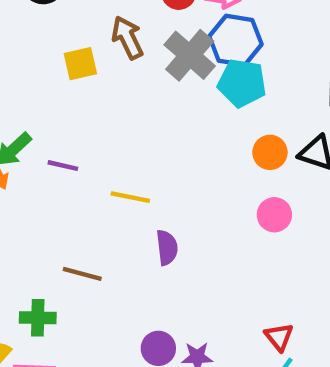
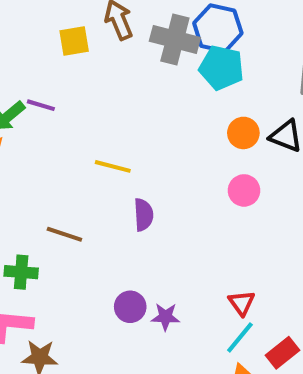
gray cross: (190, 55) -> (175, 39), turned -30
purple line: (63, 166) -> (41, 105), moved

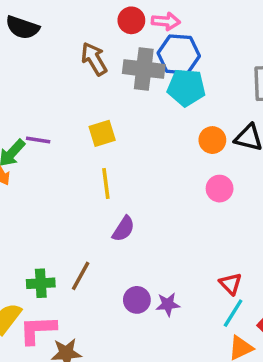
yellow square: (74, 41) -> (102, 133), moved
yellow line: (113, 166) -> (106, 183), turned 76
purple semicircle: (144, 215) -> (123, 229), moved, turned 44
brown line: (64, 234) -> (81, 276), moved, turned -72

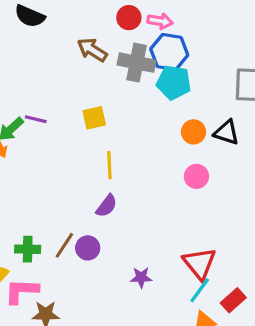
brown arrow: (94, 59) -> (92, 50), turned -32
yellow line: (106, 183) -> (109, 165), moved
red triangle: (231, 284) -> (199, 263), size x1.6
purple circle: (137, 300) -> (88, 248), moved

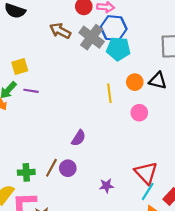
gray cross: (137, 63) -> (92, 37), turned 30
yellow square: (94, 118) -> (20, 66), moved
purple line: (36, 119) -> (31, 91), moved
yellow line: (109, 165) -> (109, 93), moved

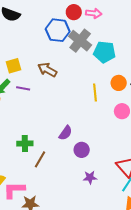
blue hexagon: (114, 28) -> (58, 30), moved
brown arrow: (60, 31) -> (47, 70), moved
purple circle: (68, 168) -> (82, 150), moved
green cross: (26, 172) -> (25, 143), moved

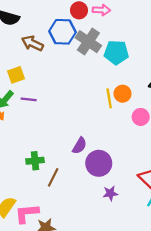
brown arrow: (47, 70) -> (32, 43), moved
orange circle: (119, 83) -> (123, 94), moved
purple circle: (82, 150) -> (99, 163), size x1.5

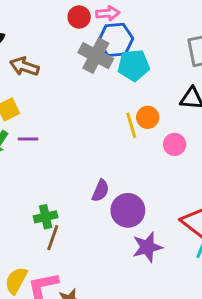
blue hexagon: (62, 32) -> (116, 40), moved
brown line: (53, 177) -> (53, 238), moved
purple star: (110, 193) -> (147, 247), size x1.5

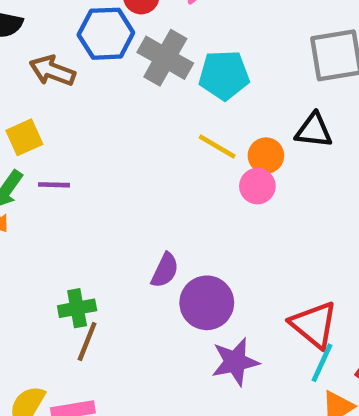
blue hexagon: (116, 40) -> (106, 34), moved
orange circle: (148, 117) -> (266, 156), moved
yellow line: (131, 125) -> (217, 147), moved, turned -45
pink circle: (175, 144) -> (257, 186), moved

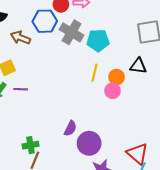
yellow line: (217, 147) -> (94, 73), turned 72

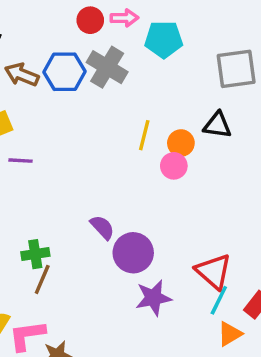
blue hexagon: (45, 21) -> (64, 72), moved
cyan pentagon: (98, 40) -> (164, 39), moved
purple semicircle: (70, 128) -> (102, 227), turned -70

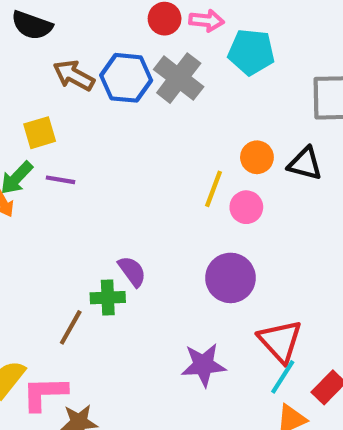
yellow line: (144, 135) -> (214, 189), moved
orange circle: (181, 143) -> (257, 157), moved
purple semicircle: (102, 227) -> (132, 271), moved
purple circle: (133, 253) -> (230, 278), moved
green cross: (35, 254) -> (108, 298), moved

